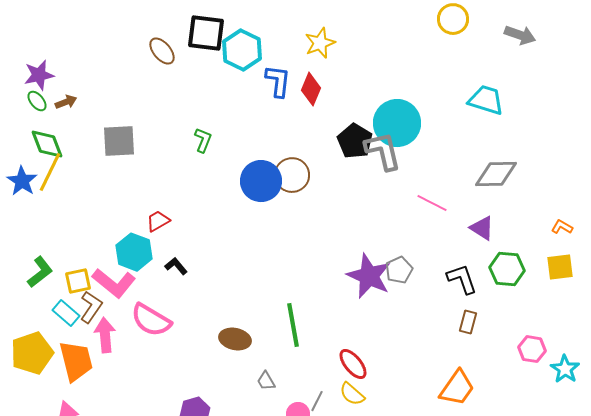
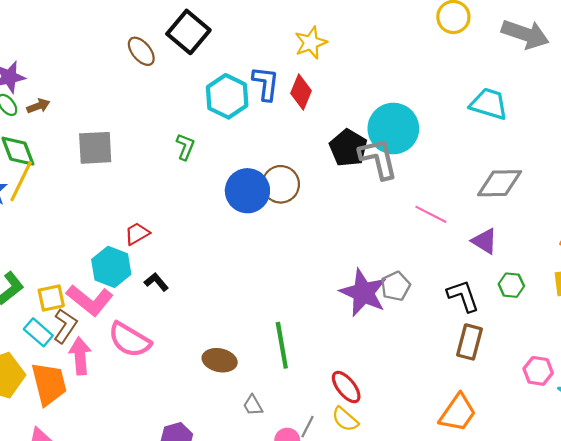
black square: (206, 33) -> (188, 32), turned 33
gray arrow: (520, 35) -> (525, 34), size x1.4
cyan hexagon: (242, 50) -> (227, 96), moved
green hexagon: (507, 269) -> (511, 285), size x0.7
brown rectangle: (468, 322) -> (469, 342), size x1.4

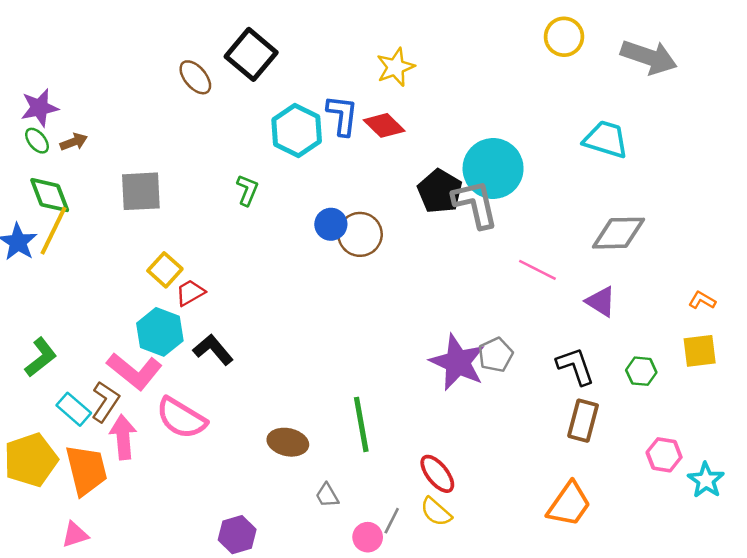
red diamond: (301, 92) -> (384, 125), turned -68
blue circle: (247, 191) -> (331, 224), moved, size x0.6
black L-shape: (156, 282) -> (213, 350), size x1.4
green hexagon: (511, 285) -> (641, 371), moved
yellow square: (51, 298) -> (165, 270), moved, turned -36

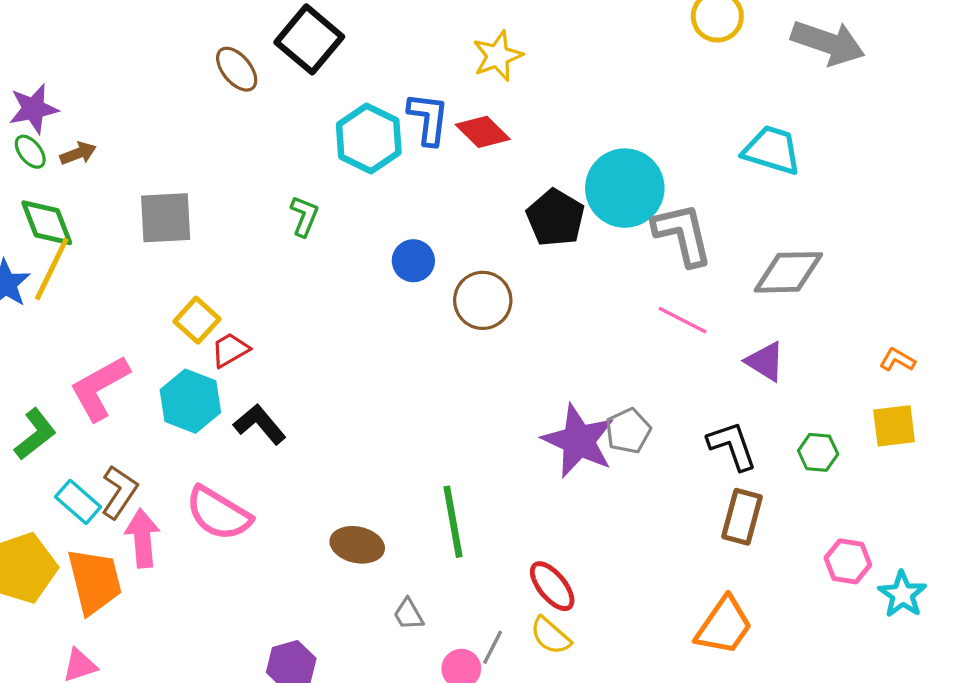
gray L-shape: (475, 204) -> (683, 234), moved
brown circle: (360, 234) -> (483, 300), moved
pink L-shape: (135, 371) -> (100, 388), moved, turned 112

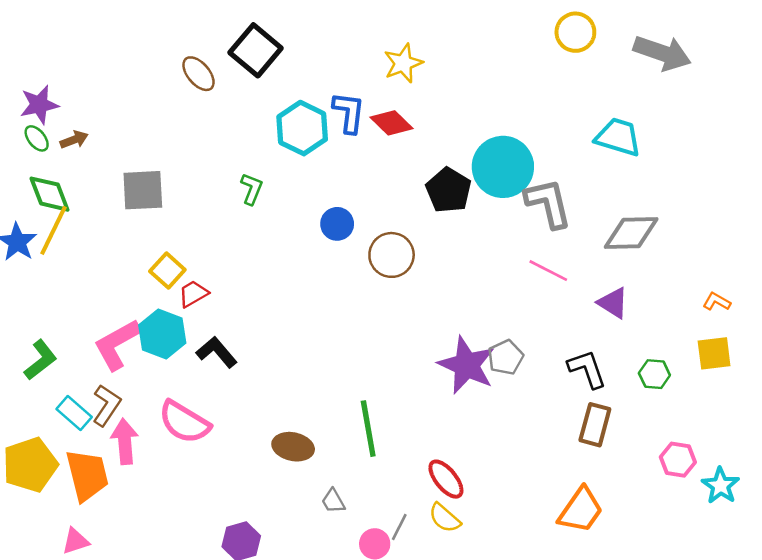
pink L-shape: (100, 388) -> (117, 344), moved

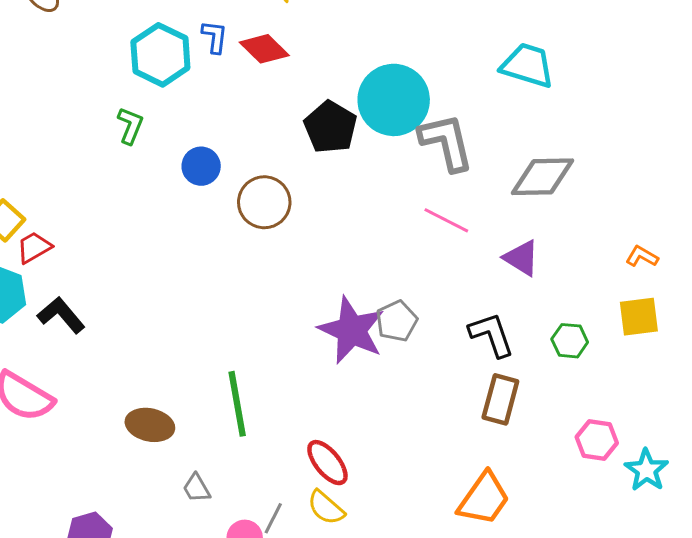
blue L-shape: (349, 112) -> (215, 37), size x0.7
green L-shape: (252, 189) -> (130, 126), moved

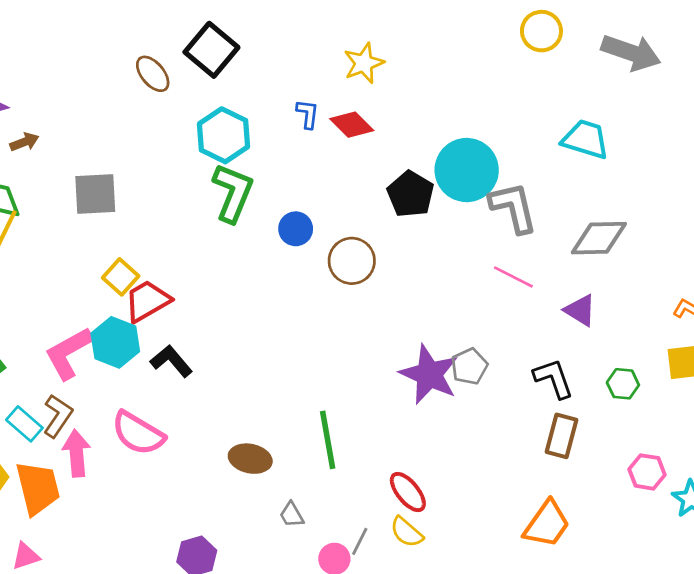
cyan hexagon: (160, 55) -> (223, 135), moved
green L-shape: (130, 126) -> (233, 193), size x1.8
red trapezoid: (34, 247) -> (147, 301), size x1.5

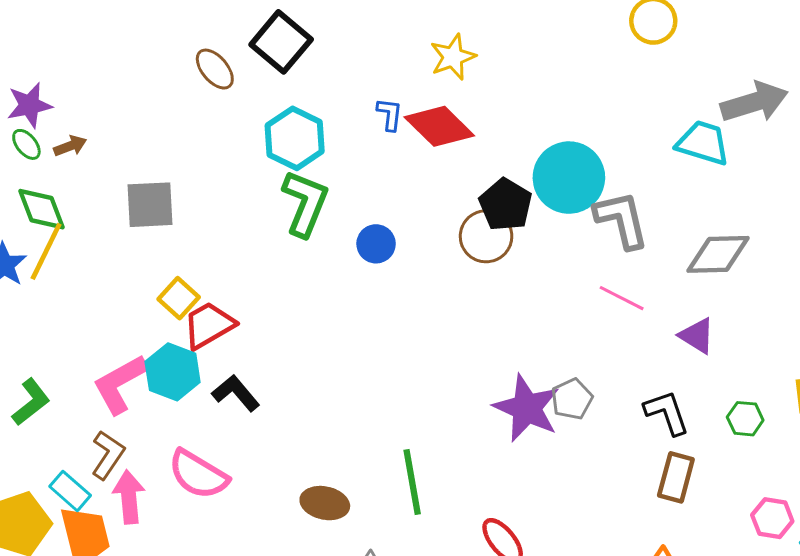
gray arrow: (631, 52) -> (754, 102), moved, turned -36
red diamond: (352, 125) -> (439, 126), size x1.4
brown circle: (352, 261) -> (486, 236), moved
cyan rectangle: (24, 424) -> (70, 491), moved

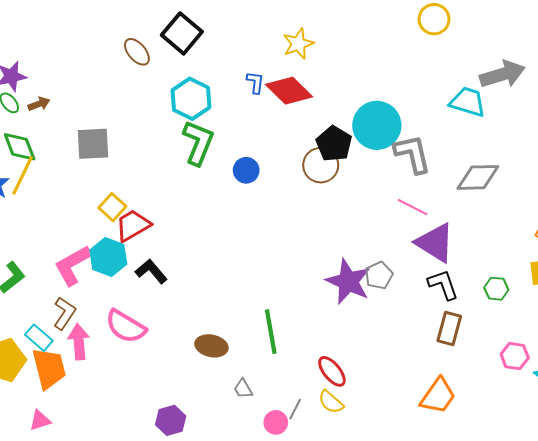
purple triangle: (697, 336) -> (435, 243), moved, size x1.6

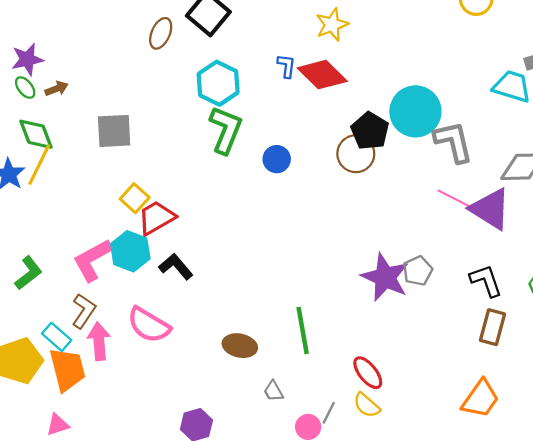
brown ellipse: (137, 52) -> (161, 33), turned 64
purple triangle: (435, 243) -> (490, 209), moved

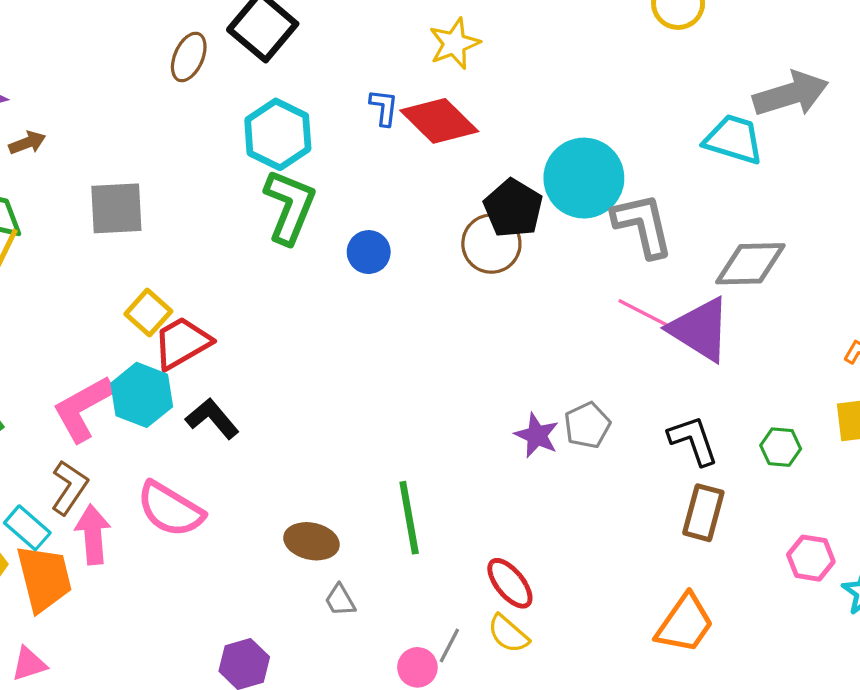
purple star: (385, 277) -> (537, 435), size x0.6
gray trapezoid: (273, 391) -> (340, 600), moved

